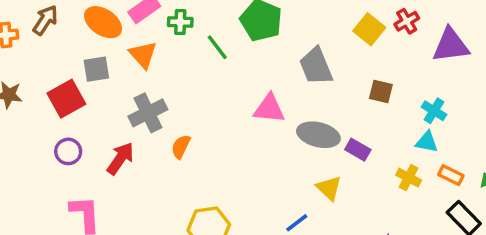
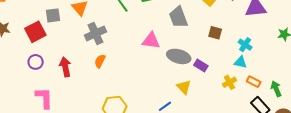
gray cross: (148, 113) -> (95, 33), moved
red arrow: (120, 158) -> (65, 67), turned -48
yellow cross: (409, 178) -> (229, 82), turned 32

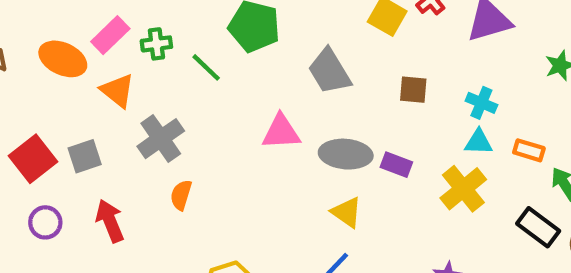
gray square: (53, 15) -> (85, 156), moved
yellow cross: (229, 82) -> (463, 189), size x1.5
orange rectangle: (254, 82) -> (529, 150), moved
yellow triangle: (184, 87) -> (347, 212), moved

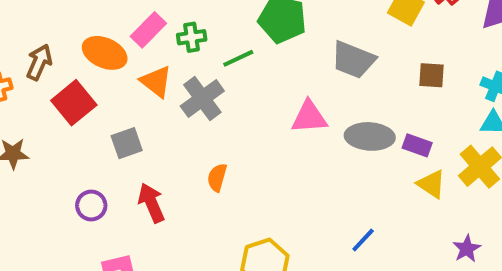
green line: (206, 67) -> (238, 58), turned -68
gray trapezoid: (330, 71) -> (353, 60), turned -36
gray cross: (161, 139) -> (202, 99), moved
red square: (33, 159) -> (74, 103), moved
yellow triangle: (347, 212) -> (431, 184), moved

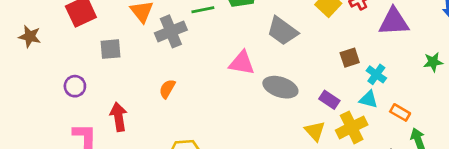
brown square: (431, 75) -> (350, 58), moved, turned -36
purple rectangle: (417, 145) -> (329, 100), moved
red arrow: (151, 203) -> (118, 117), moved

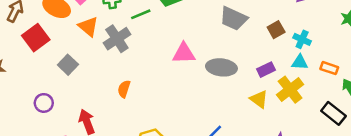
gray trapezoid: (282, 31) -> (234, 18), moved
gray square: (111, 49) -> (68, 65), turned -30
purple rectangle: (329, 100) -> (266, 70), turned -48

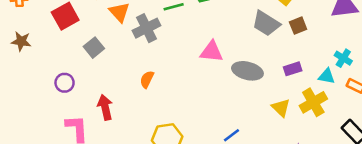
brown square: (276, 30) -> (298, 26), moved
cyan cross: (302, 39) -> (343, 58), moved
purple rectangle: (266, 70) -> (293, 69), moved

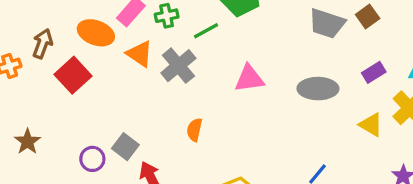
brown star: (21, 41) -> (27, 142), moved, turned -30
gray square: (94, 48) -> (125, 147), moved
pink triangle: (212, 52) -> (249, 79), moved

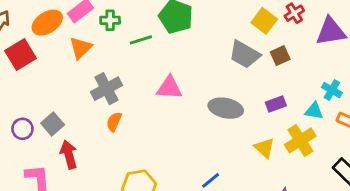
orange ellipse: (96, 33) -> (47, 23), turned -64
orange triangle: (140, 54) -> (81, 48), turned 30
gray cross: (178, 66) -> (106, 89), moved

